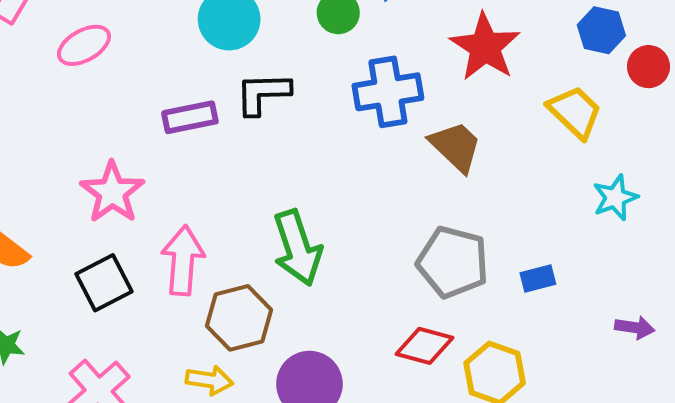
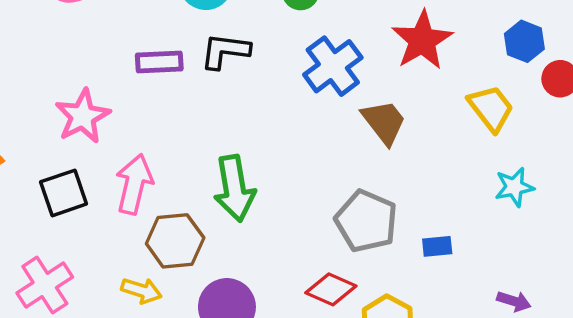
blue cross: (388, 92) -> (333, 66), turned -36

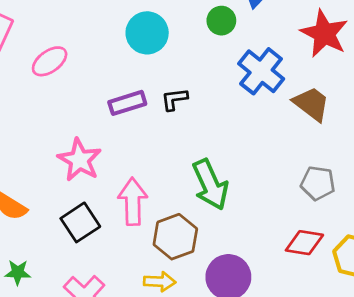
black L-shape: (225, 51) -> (174, 99), moved, size x0.7
gray pentagon: (366, 221) -> (318, 183), size x0.7

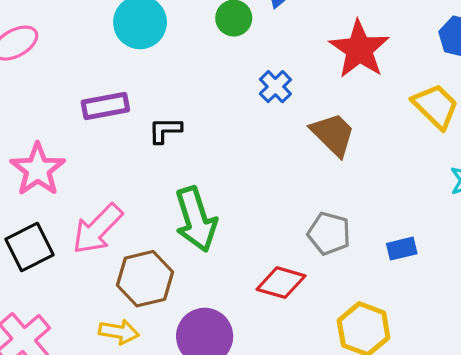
blue cross: (261, 71) -> (275, 87), size x0.6
black L-shape: (174, 99) -> (165, 130), moved
pink arrow: (133, 202) -> (97, 229), turned -141
red diamond: (304, 243) -> (281, 283), moved

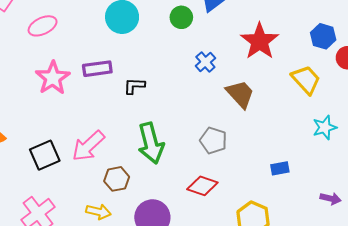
pink star: (38, 170) -> (53, 78), moved
gray pentagon: (329, 233) -> (213, 140), moved
brown hexagon: (145, 279) -> (117, 179), size x0.7

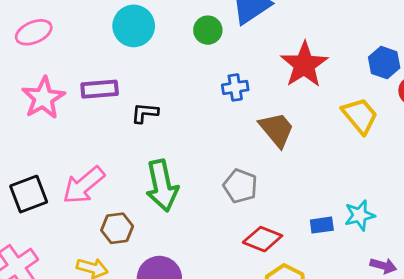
blue cross: (205, 62) -> (235, 87), turned 30
cyan star: (325, 127) -> (360, 215), moved
red diamond: (202, 186) -> (263, 239), moved

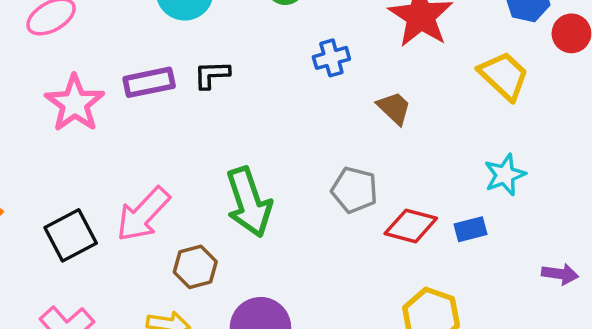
black L-shape: (145, 113) -> (212, 75), moved
brown trapezoid: (277, 130) -> (394, 108), size x0.7
cyan star: (360, 215) -> (505, 175), moved
red diamond: (263, 239) -> (411, 226), moved

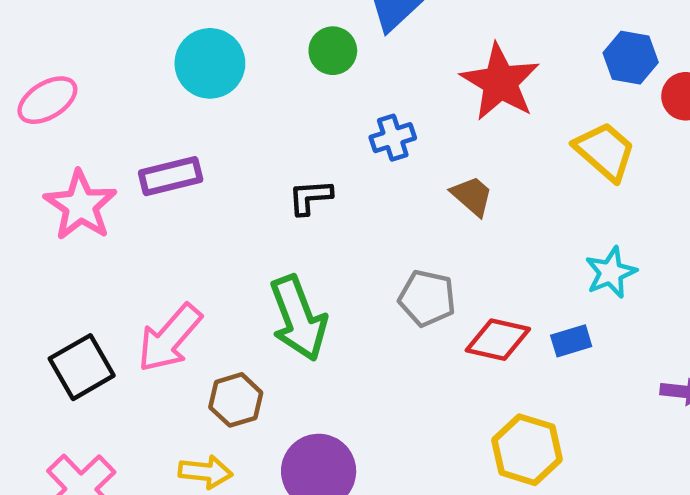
black L-shape: (212, 75) -> (310, 197), moved

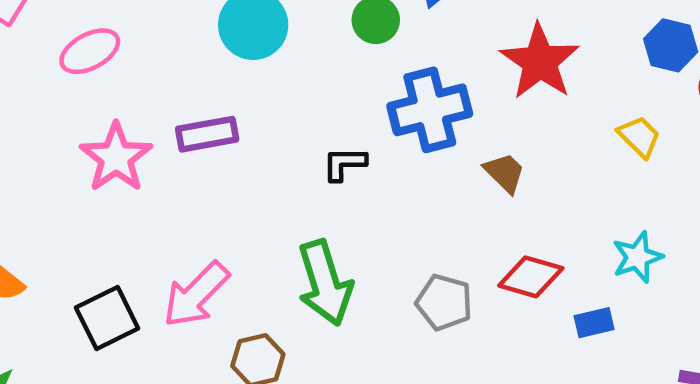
blue cross: (393, 138) -> (430, 110), size x1.8
yellow trapezoid: (605, 151) -> (639, 137), size x0.7
gray pentagon: (427, 298) -> (444, 302), moved
red diamond: (498, 340) -> (531, 277), moved

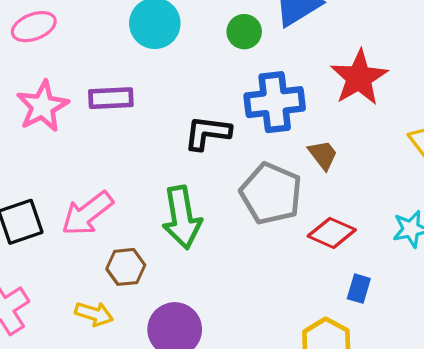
black L-shape: (344, 164) -> (207, 133), size x1.4
gray pentagon: (444, 302) -> (271, 193), moved, size x1.5
blue rectangle: (594, 323) -> (359, 289), moved, turned -68

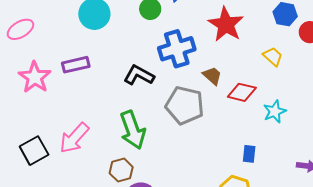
black L-shape: (207, 133) -> (139, 75), turned 32
red diamond: (332, 233) -> (242, 92), moved
brown hexagon: (126, 267) -> (121, 170), moved

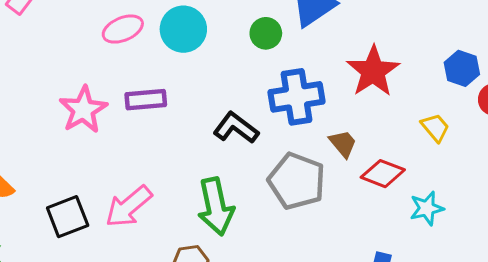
pink ellipse: (20, 29) -> (123, 29), moved

